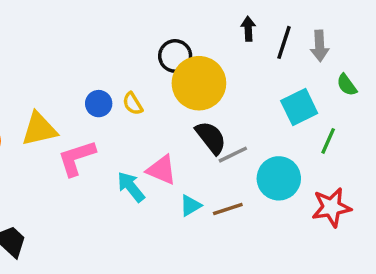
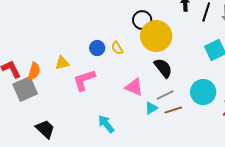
yellow triangle: (39, 129) -> (62, 63), size x0.7
gray line: (233, 155) -> (165, 95), moved
cyan arrow: (131, 187) -> (106, 124), moved

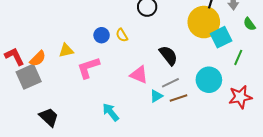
yellow circle: (156, 36) -> (204, 22), moved
orange semicircle: (34, 71) -> (38, 58), turned 30

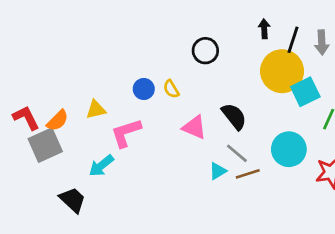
pink triangle: (139, 75) -> (194, 127), moved
gray line: (170, 83) -> (237, 153), turned 66
cyan arrow: (111, 112) -> (101, 166), moved, turned -90

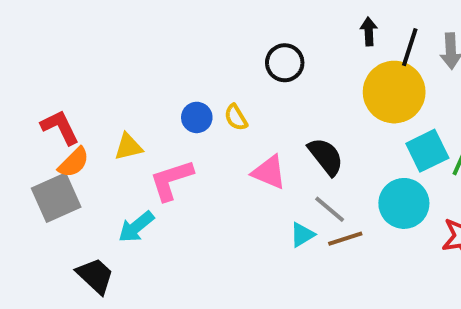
cyan square: (305, 92) -> (427, 151), moved
red L-shape: (26, 118) -> (60, 127), moved

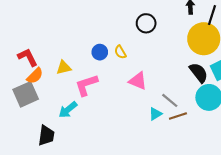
black semicircle: (326, 157) -> (199, 73), moved
black trapezoid: (95, 276) -> (46, 135), turned 55

